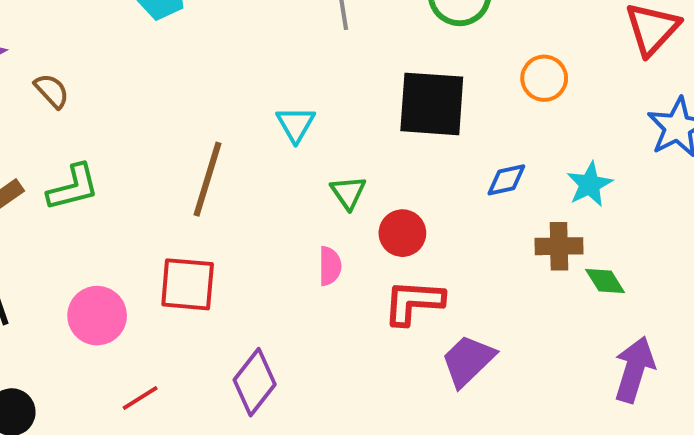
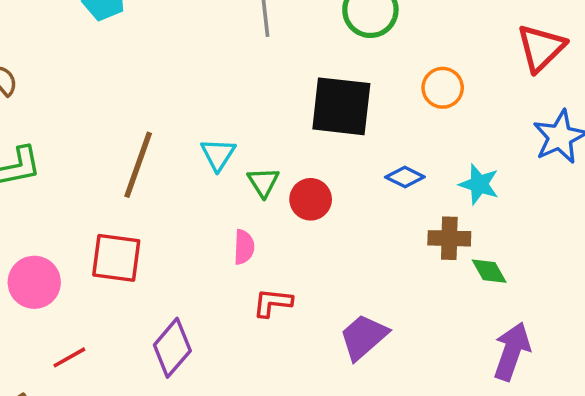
cyan triangle: (296, 124) -> (218, 154), moved
blue diamond: (506, 180) -> (405, 177), turned 36
cyan star: (590, 184) -> (479, 184), turned -30
red circle: (402, 233) -> (311, 199), moved
red L-shape: (414, 302) -> (273, 303), moved, size x0.7

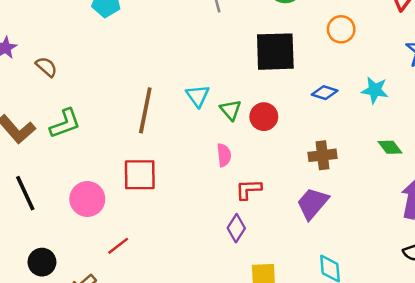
brown cross: (449, 238) -> (322, 155), moved
purple diamond: (172, 348) -> (236, 228), moved, size x0.7

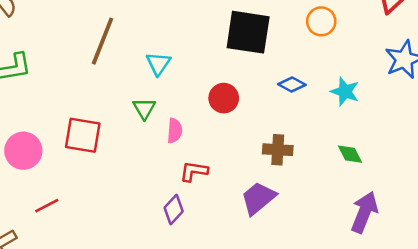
brown line: (145, 110) -> (103, 41), moved
green triangle: (231, 110) -> (144, 108), moved

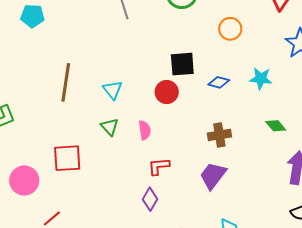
black square: (248, 32) -> (182, 64), moved, size x0.7
red circle: (224, 98) -> (167, 92), moved
pink semicircle: (175, 131) -> (145, 130), moved

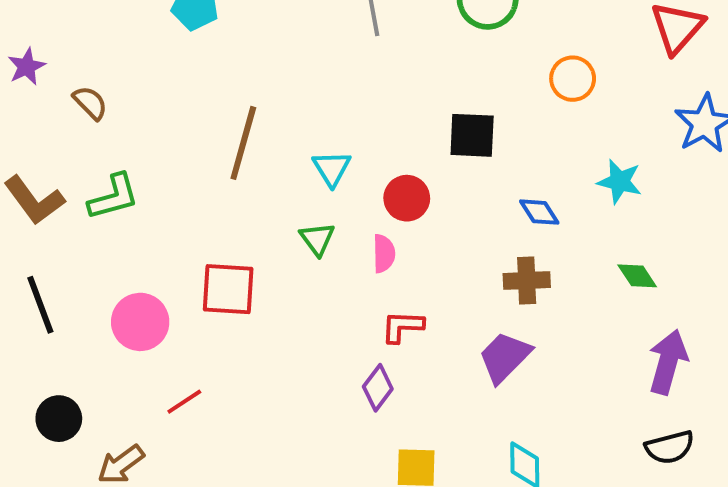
blue diamond: (219, 82) -> (539, 212), moved, turned 35
red circle: (167, 92) -> (407, 198), moved

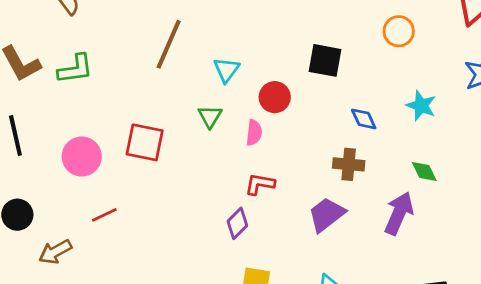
purple arrow: (668, 362) -> (399, 213), moved

